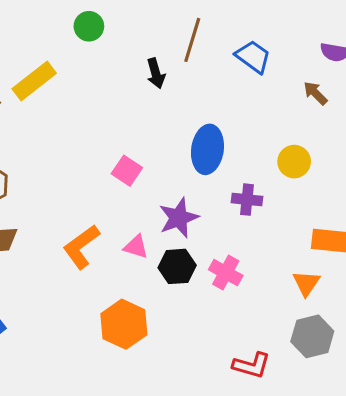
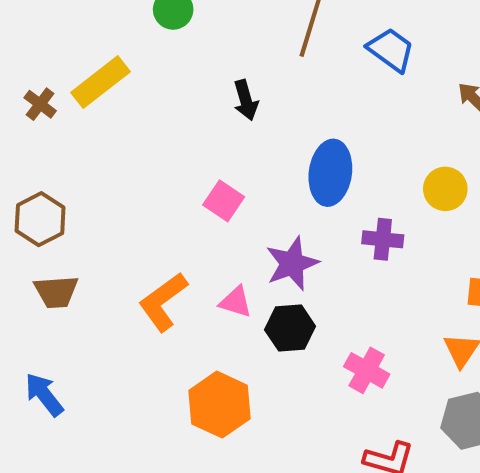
black arrow: (156, 73) -> (246, 100), moved
pink cross: (226, 273) -> (367, 370), moved

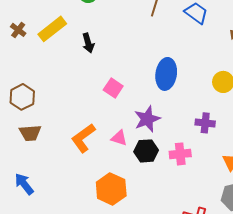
black arrow: (246, 100) -> (88, 43), moved
brown cross: (40, 104) -> (18, 30), moved
purple cross: (383, 239) -> (205, 123), moved
pink cross: (367, 370) -> (180, 154), moved, turned -35

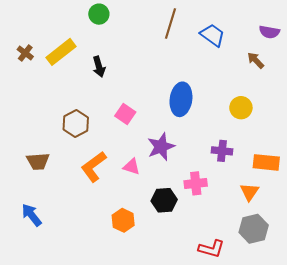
brown hexagon: (22, 97) -> (76, 123), moved
black hexagon: (146, 151) -> (164, 200), moved
orange hexagon: (111, 189) -> (123, 220), size x0.7

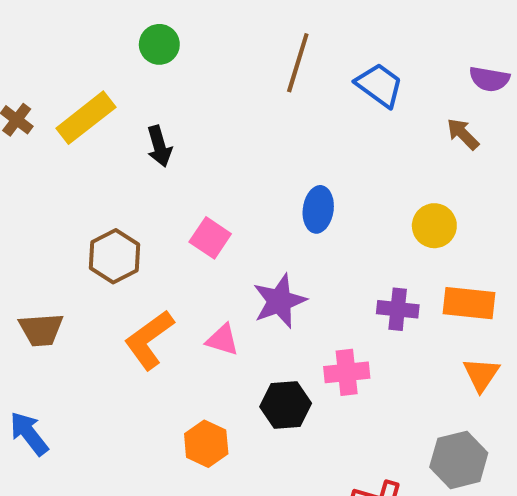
blue ellipse: (181, 99) -> (318, 209), size x0.7
orange rectangle: (266, 162) -> (469, 303), moved
orange triangle: (249, 192) -> (481, 374), moved

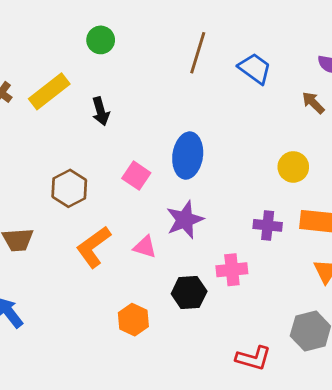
blue ellipse: (318, 209) -> (188, 156), moved, size x1.4

